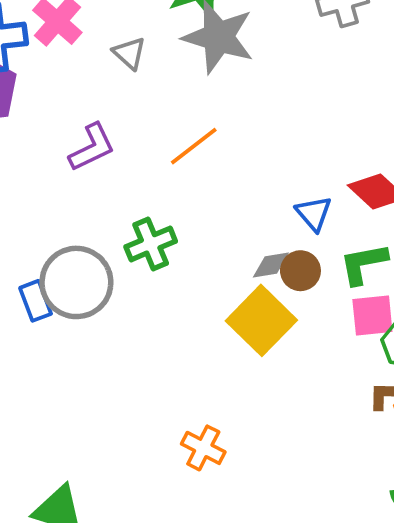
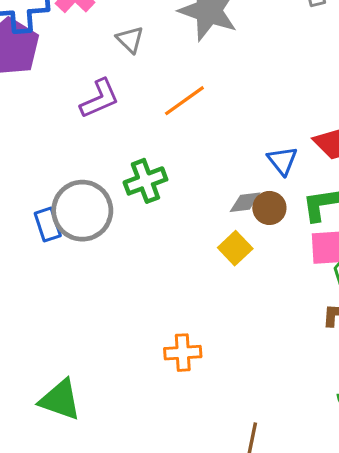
gray triangle: (129, 53) -> (130, 40), moved
yellow square: (261, 320) -> (235, 248), size x0.6
orange cross: (203, 448) -> (183, 353), turned -33

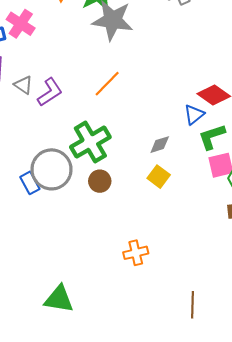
gray triangle: (130, 40) -> (23, 85), moved
blue triangle: (282, 161) -> (194, 115), moved, turned 40
green cross: (145, 181) -> (90, 142), size x1.4
brown circle: (269, 208) -> (100, 181), moved

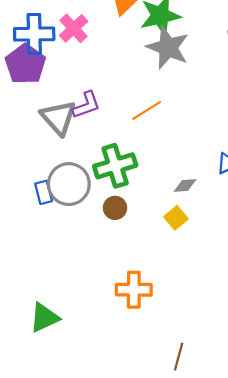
gray triangle: (23, 85) -> (58, 118), moved, size x1.8
orange cross: (136, 253) -> (134, 290), size x1.4
green triangle: (59, 299) -> (44, 318), turned -48

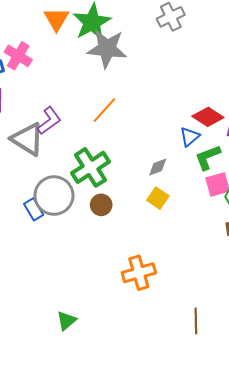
green triangle: (44, 318) -> (66, 321), size x0.7

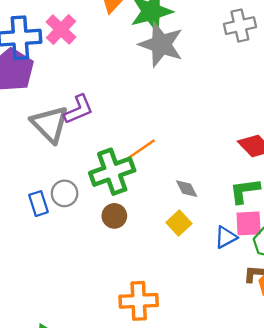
orange line: (104, 110) -> (140, 150), moved
blue triangle: (190, 137) -> (226, 237), moved
gray diamond: (158, 167) -> (187, 189), turned 70
gray circle: (54, 195) -> (65, 193), size x0.6

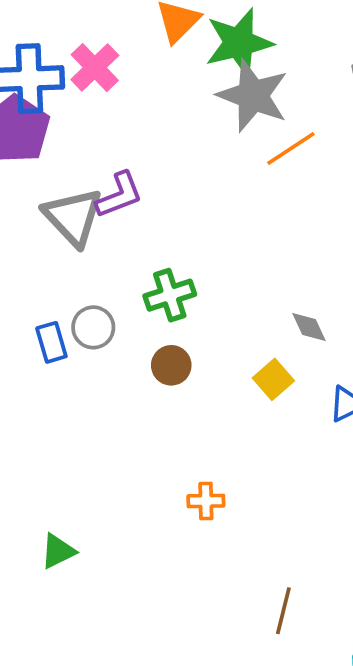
orange line: (140, 150) -> (291, 149), moved
green cross: (112, 172) -> (170, 295), size x0.7
gray diamond: (187, 189) -> (309, 327), moved
orange cross: (139, 301) -> (206, 501), size x0.6

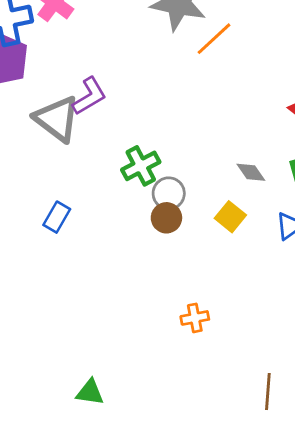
gray circle: (93, 327) -> (169, 193), moved
blue rectangle: (51, 342) -> (57, 217), turned 56
brown circle: (171, 365) -> (166, 218), moved
green triangle: (58, 551) -> (90, 392), moved, turned 44

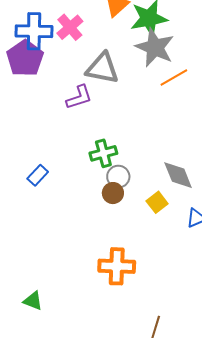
gray triangle: (57, 119) -> (102, 68), moved, turned -39
gray diamond: (251, 172) -> (178, 175), size x1.6
orange cross: (195, 318) -> (117, 266), size x1.8

